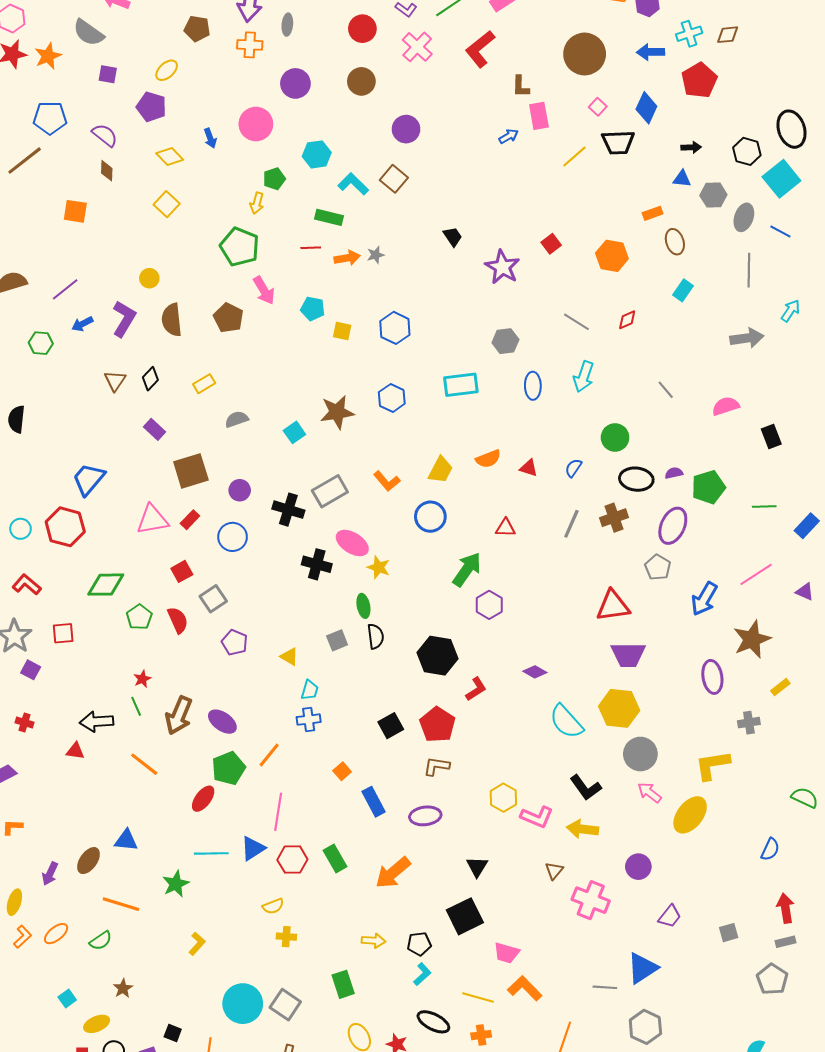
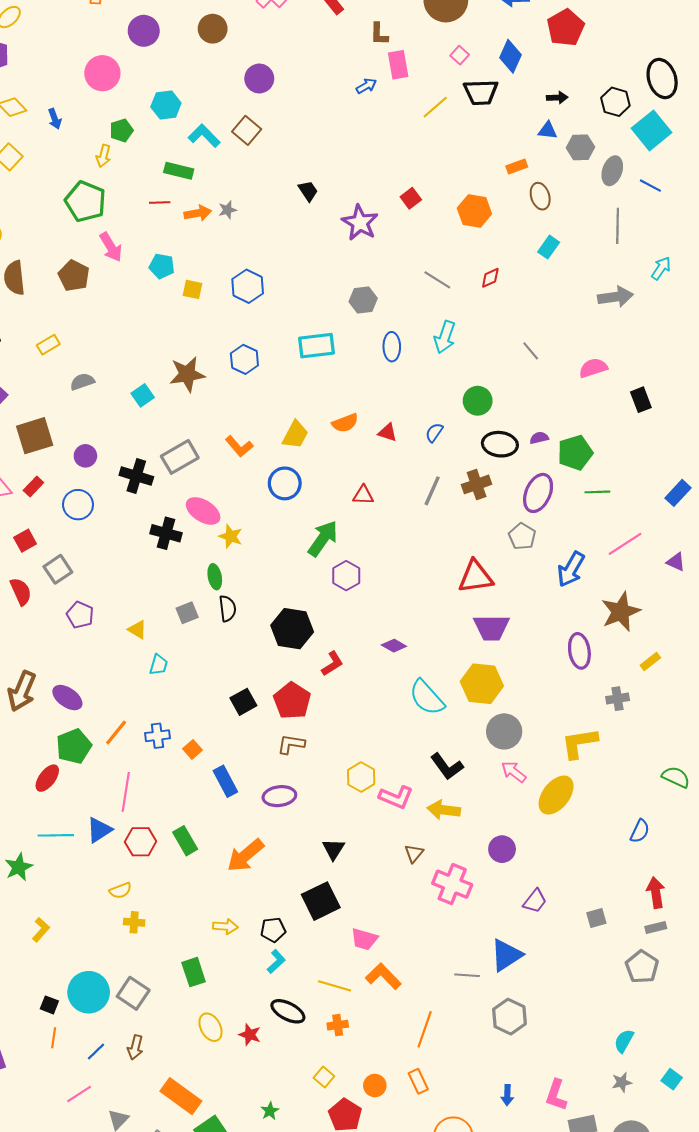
blue arrow: (210, 138) -> (55, 119), moved
green line: (764, 506) -> (597, 492), moved
blue cross: (309, 720) -> (158, 736), moved
black square: (173, 1033) -> (49, 1005), moved

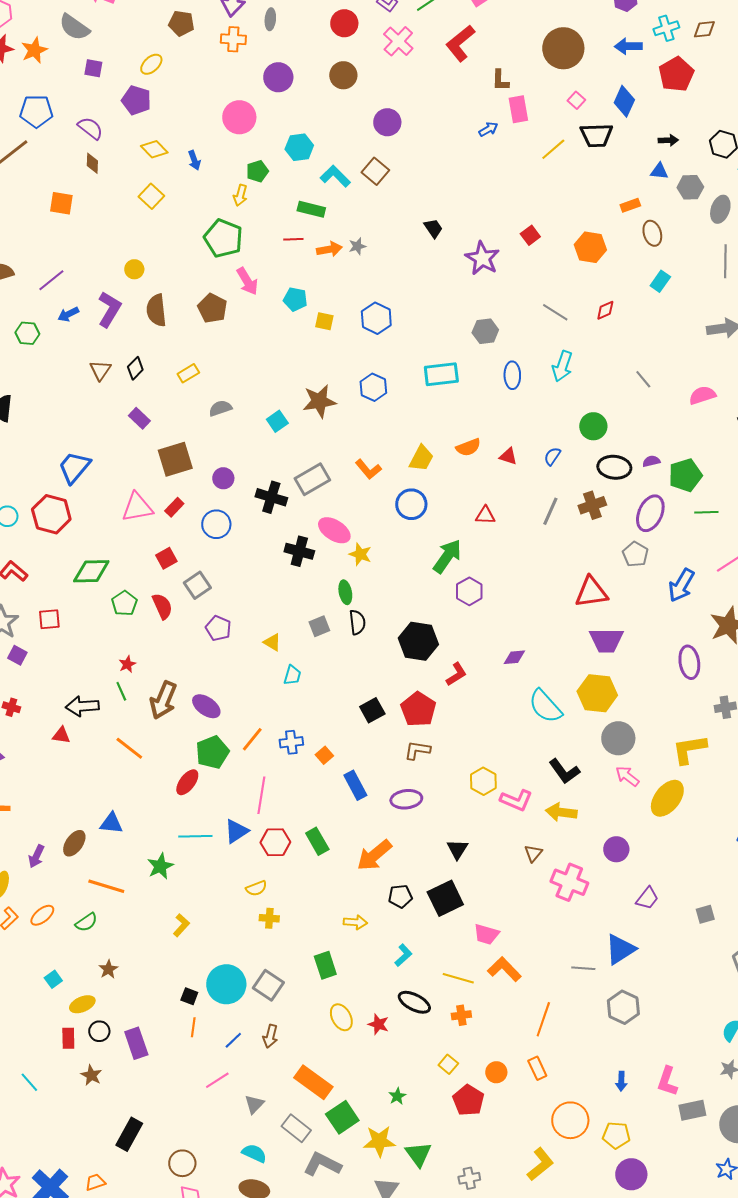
purple diamond: (394, 646) -> (514, 657), turned -35
black pentagon: (273, 930) -> (400, 896), moved

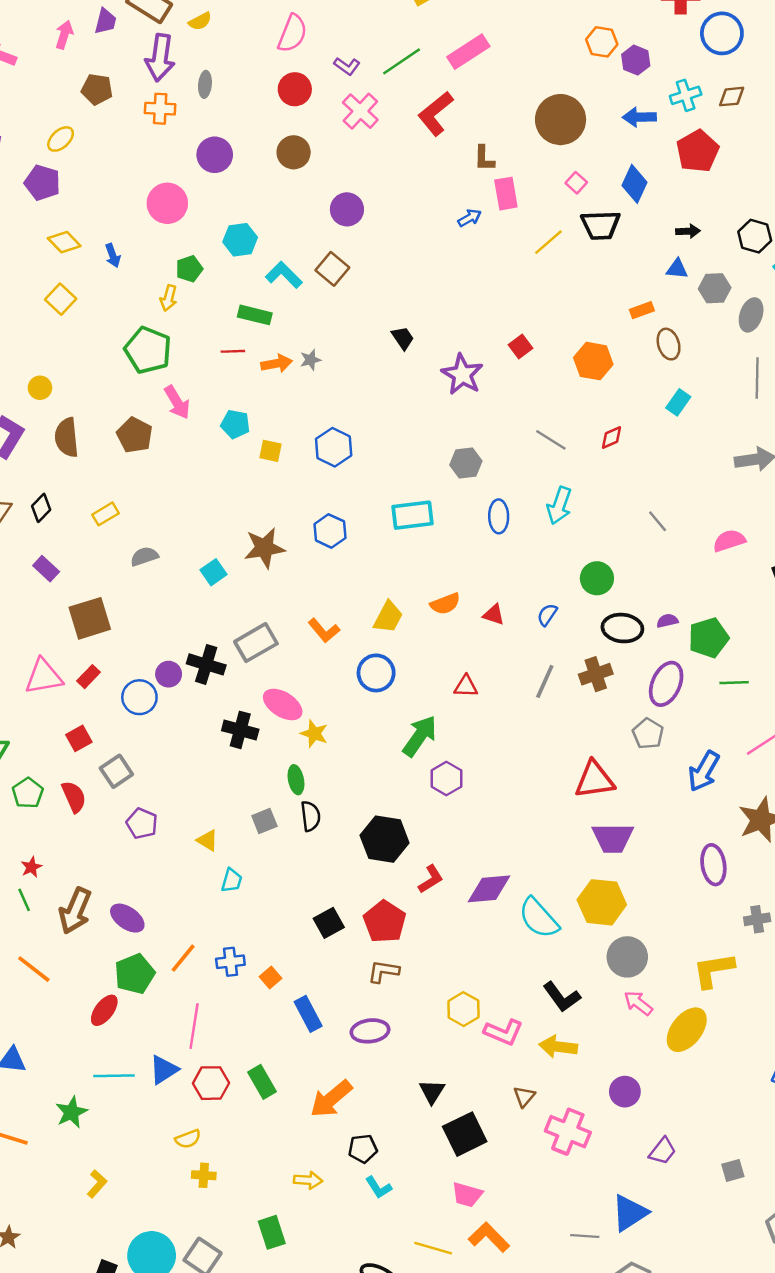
purple circle: (223, 478) -> (169, 674), moved
purple diamond: (514, 657) -> (489, 889), moved, size x1.6
black square: (445, 898) -> (465, 1134), moved
cyan L-shape: (403, 955) -> (379, 1187), moved, turned 100

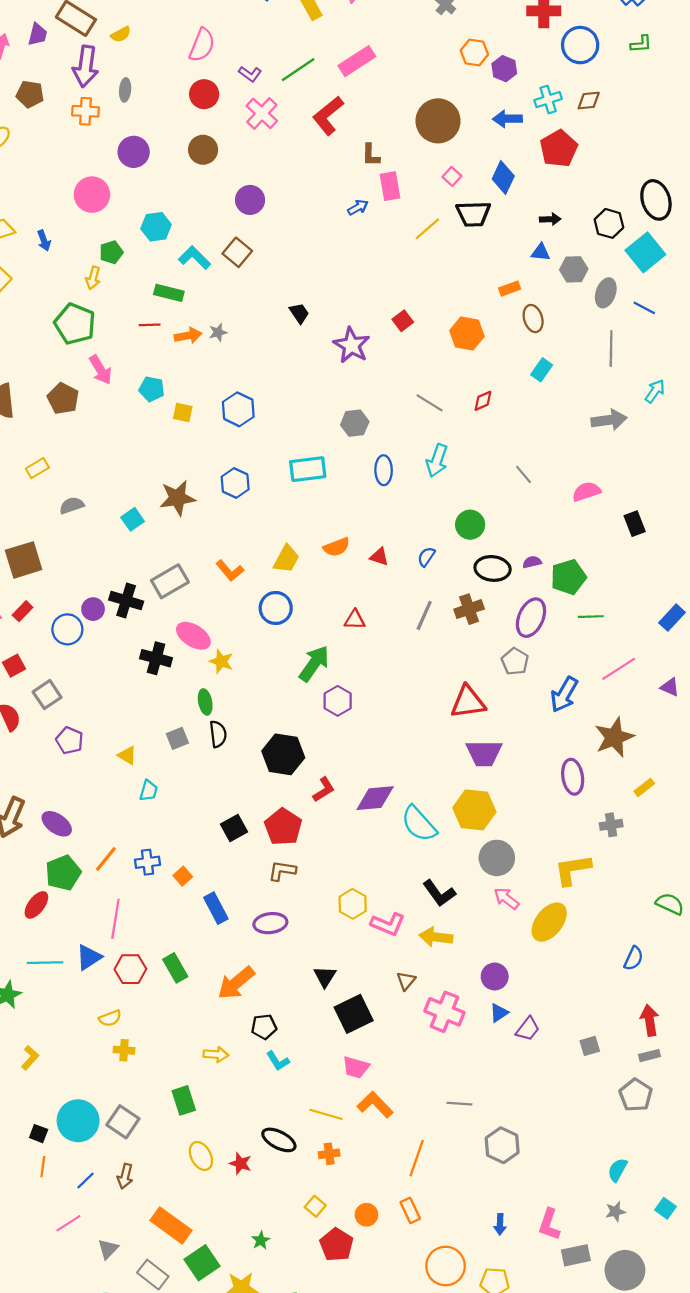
blue triangle: (630, 1213) -> (499, 1013), moved, size x0.6

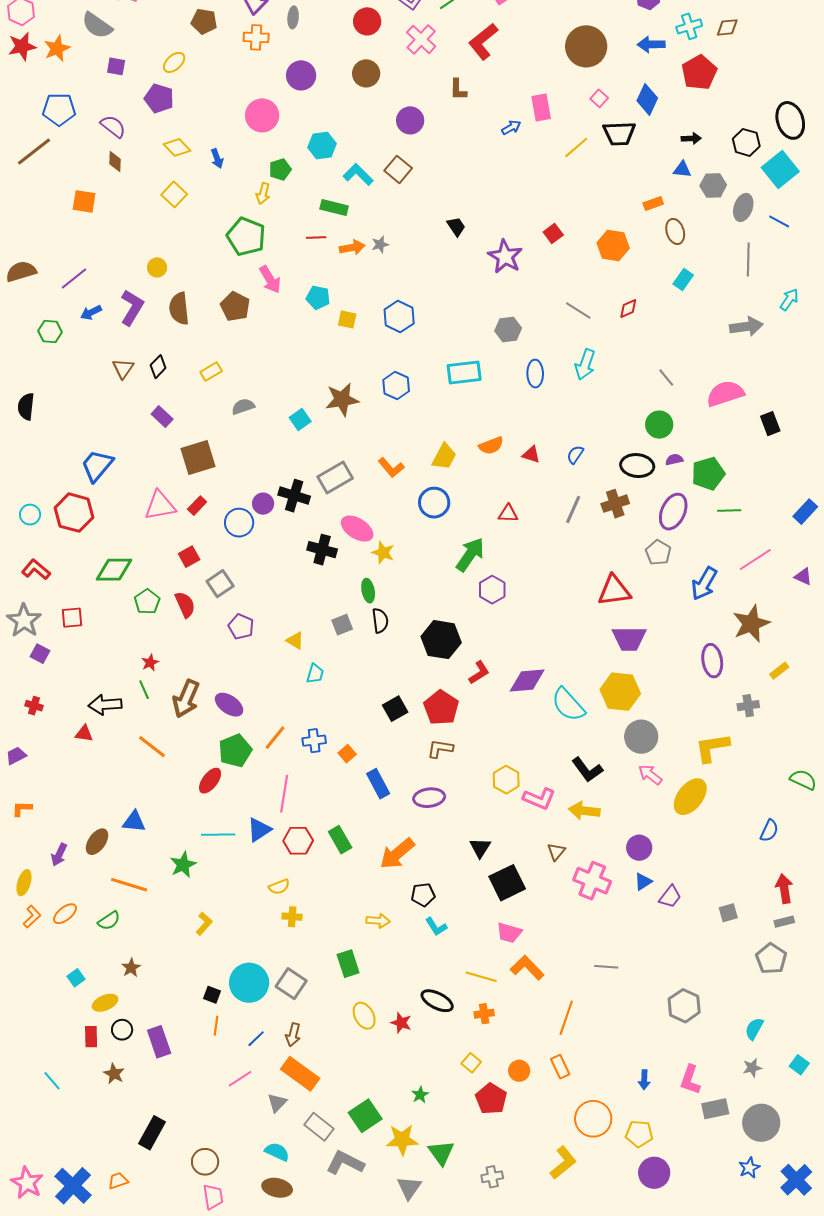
brown L-shape: (371, 155) -> (458, 89), moved
pink semicircle: (587, 492) -> (725, 394), size x1.4
green circle: (470, 525) -> (659, 425), moved
gray hexagon: (502, 1145) -> (684, 1006), moved
orange rectangle: (171, 1225) -> (300, 1074), moved

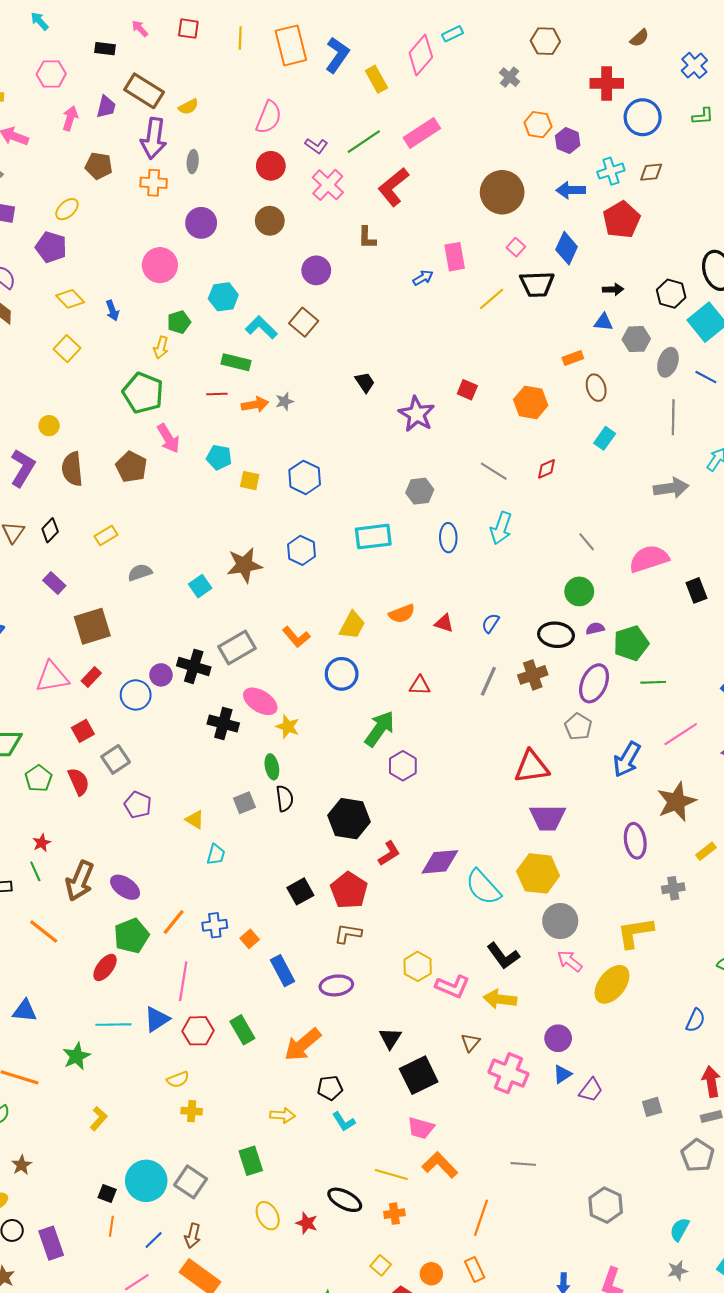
red square: (553, 233) -> (467, 390), turned -30

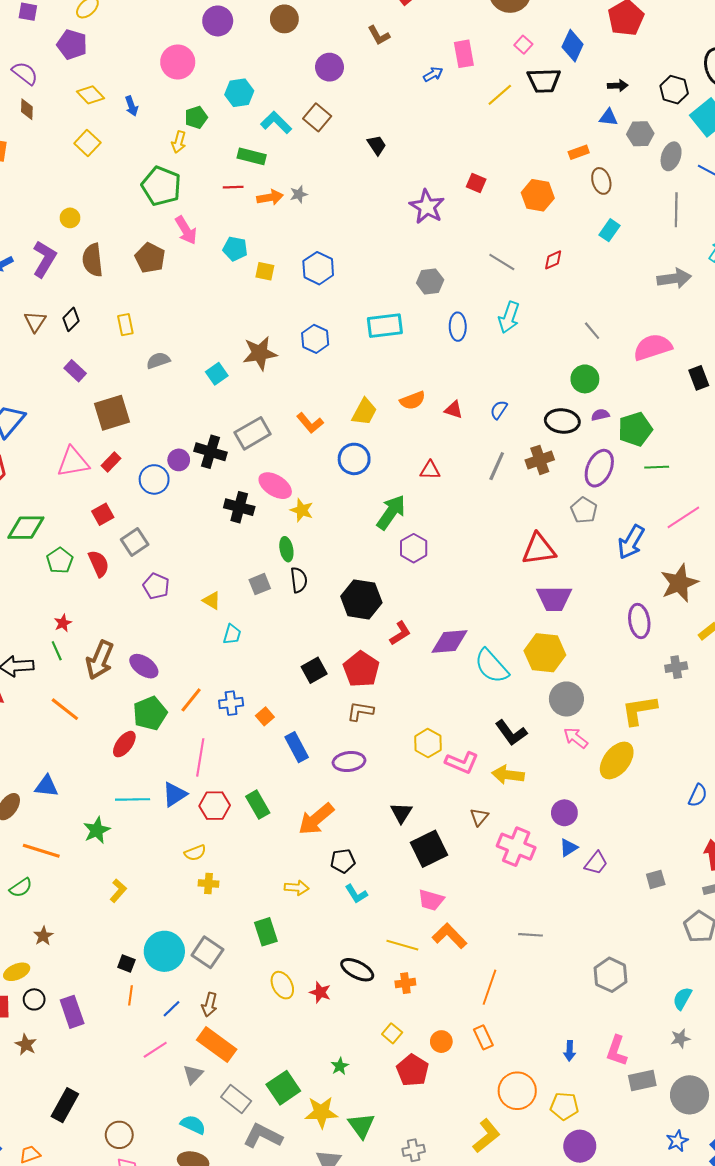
brown L-shape: (367, 238) -> (379, 35), turned -30
black trapezoid: (365, 382) -> (377, 145), moved
yellow rectangle: (106, 535) -> (125, 325), turned -70

